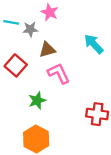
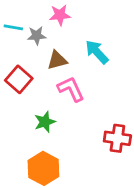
pink star: (50, 12) -> (60, 15), turned -30
cyan arrow: (94, 44) -> (97, 52), moved

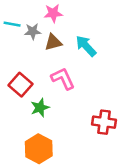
brown triangle: (57, 60) -> (53, 42), moved
red square: (19, 79) -> (21, 85), moved

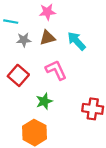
gray star: (33, 31) -> (24, 40), moved
green star: (40, 108) -> (44, 101), moved

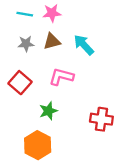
cyan line: (11, 22) -> (25, 14), moved
pink L-shape: (56, 70) -> (61, 77), turned -50

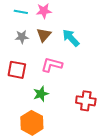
brown triangle: (52, 41) -> (44, 35), turned -35
red square: (20, 83) -> (17, 70), turned -30

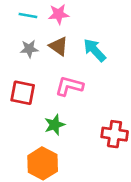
brown triangle: (44, 35) -> (59, 46), turned -35

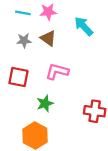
cyan arrow: (95, 50) -> (84, 26), moved

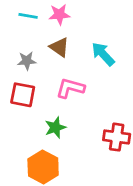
cyan arrow: (84, 26) -> (103, 54), moved
gray star: (24, 41) -> (27, 61), moved

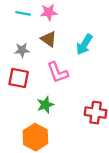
cyan arrow: (103, 54) -> (84, 45), turned -105
pink L-shape: (70, 88) -> (58, 72), turned -125

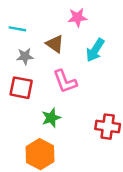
pink star: (49, 12) -> (78, 17), moved
cyan line: (23, 13) -> (17, 29), moved

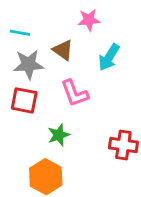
gray star: (25, 56) -> (28, 64), size x1.5

